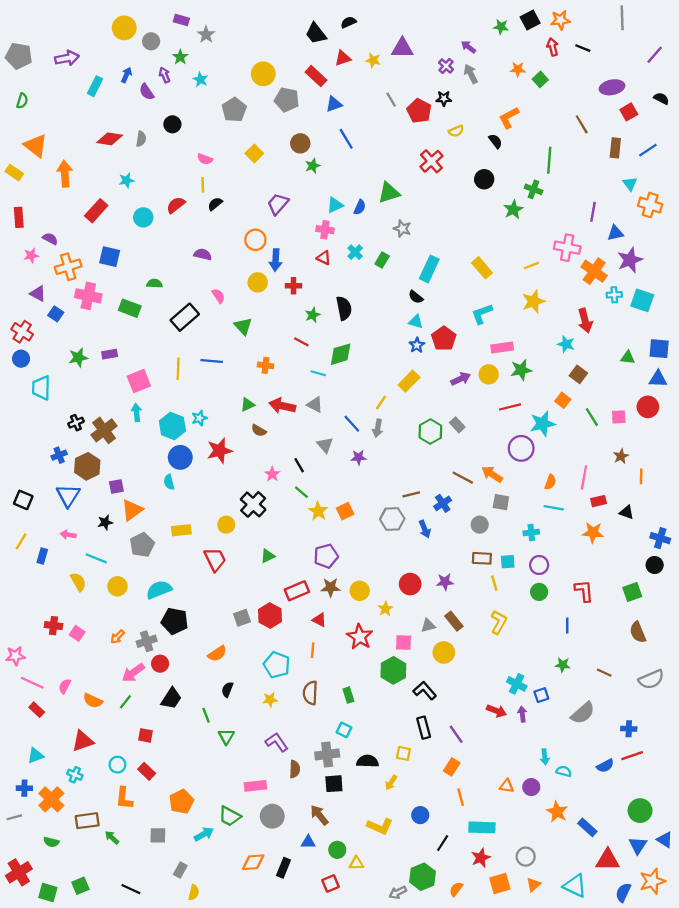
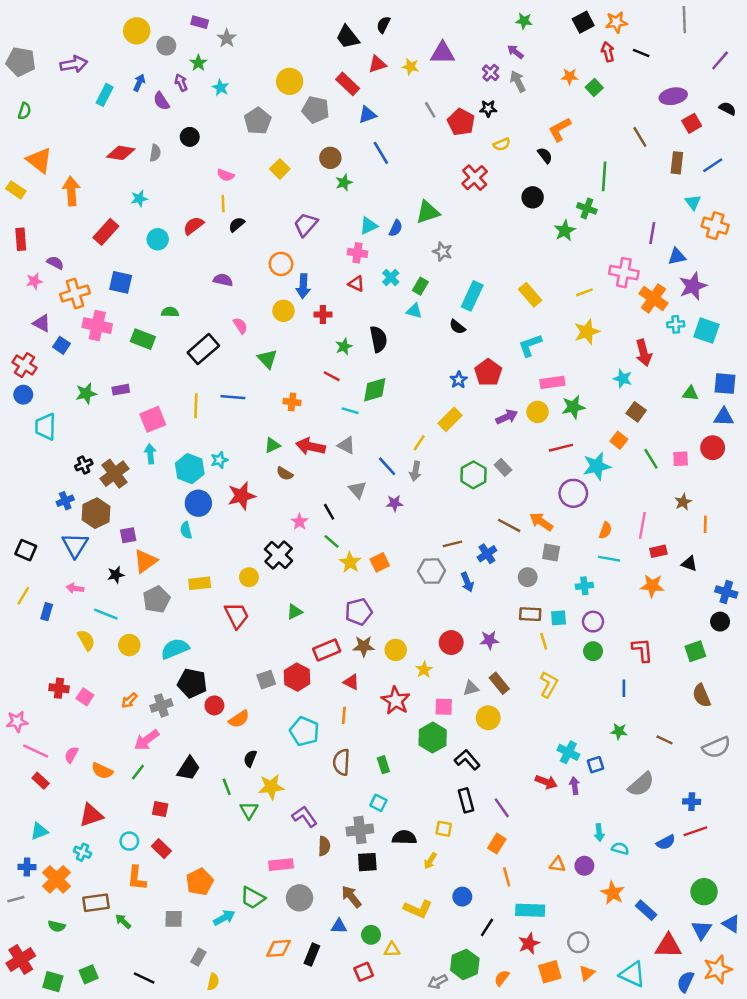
black semicircle: (348, 22) -> (383, 25), turned -40
green star: (501, 27) -> (524, 21), moved
cyan triangle: (416, 322) -> (414, 311), moved
red circle: (160, 664) -> (214, 705), moved
yellow star: (270, 700) -> (271, 787), moved, size x1.5

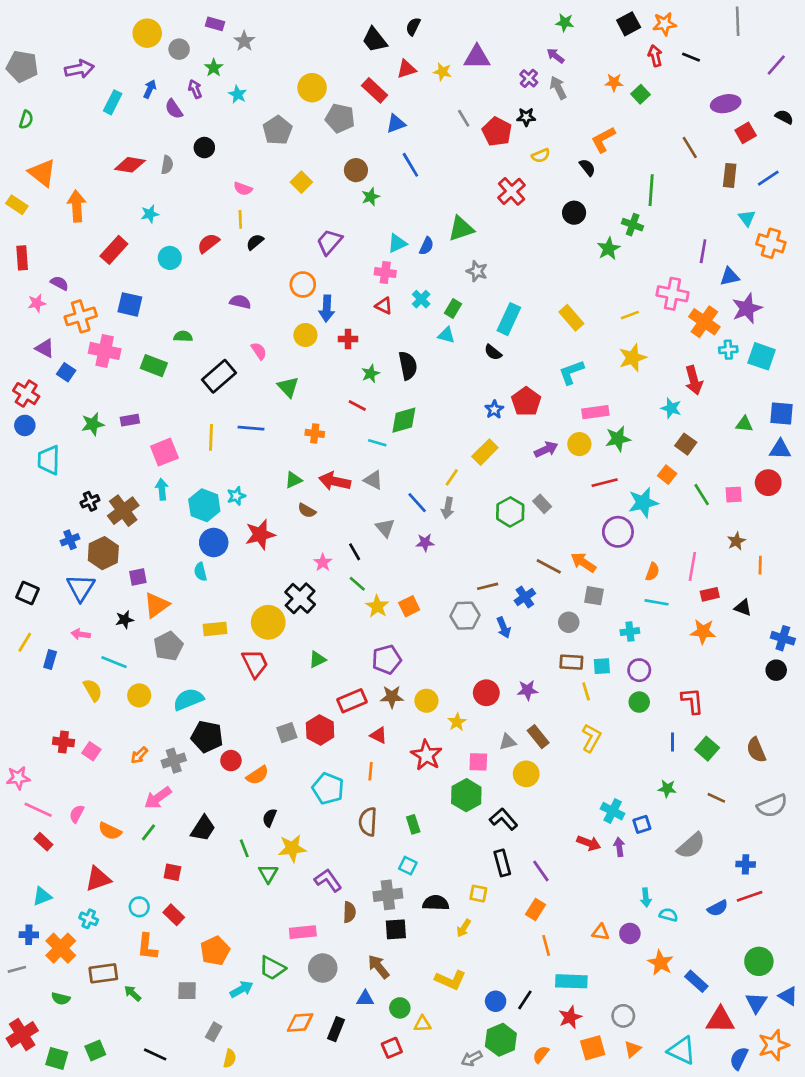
yellow circle: (249, 577) -> (268, 622), size x1.6
green square: (695, 651) -> (707, 749), moved, turned -30
blue circle: (462, 897) -> (496, 1001), moved

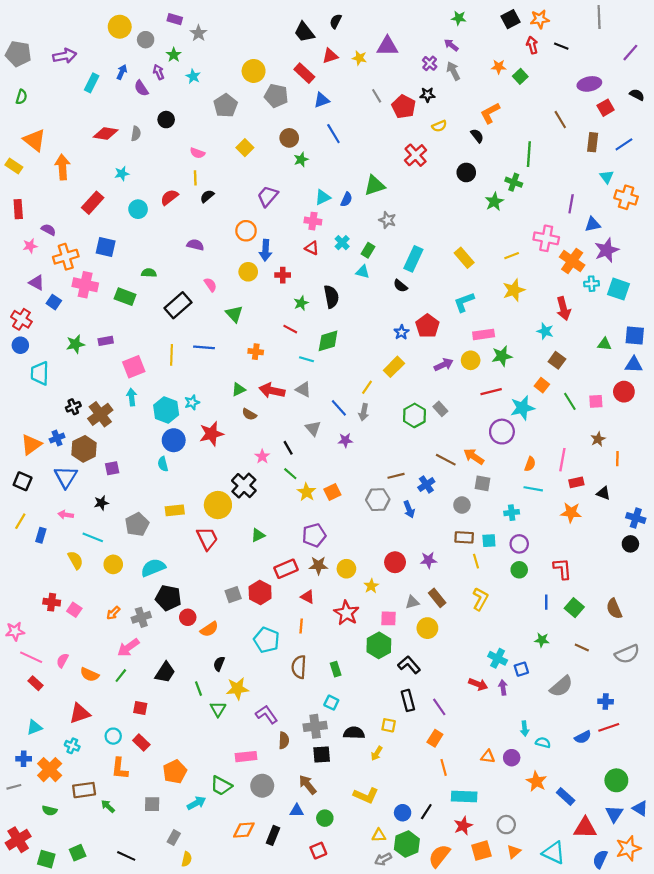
orange triangle: (156, 605) -> (31, 445), moved
yellow triangle: (422, 1024) -> (379, 835), moved
orange semicircle: (541, 1054) -> (439, 856), size x1.6

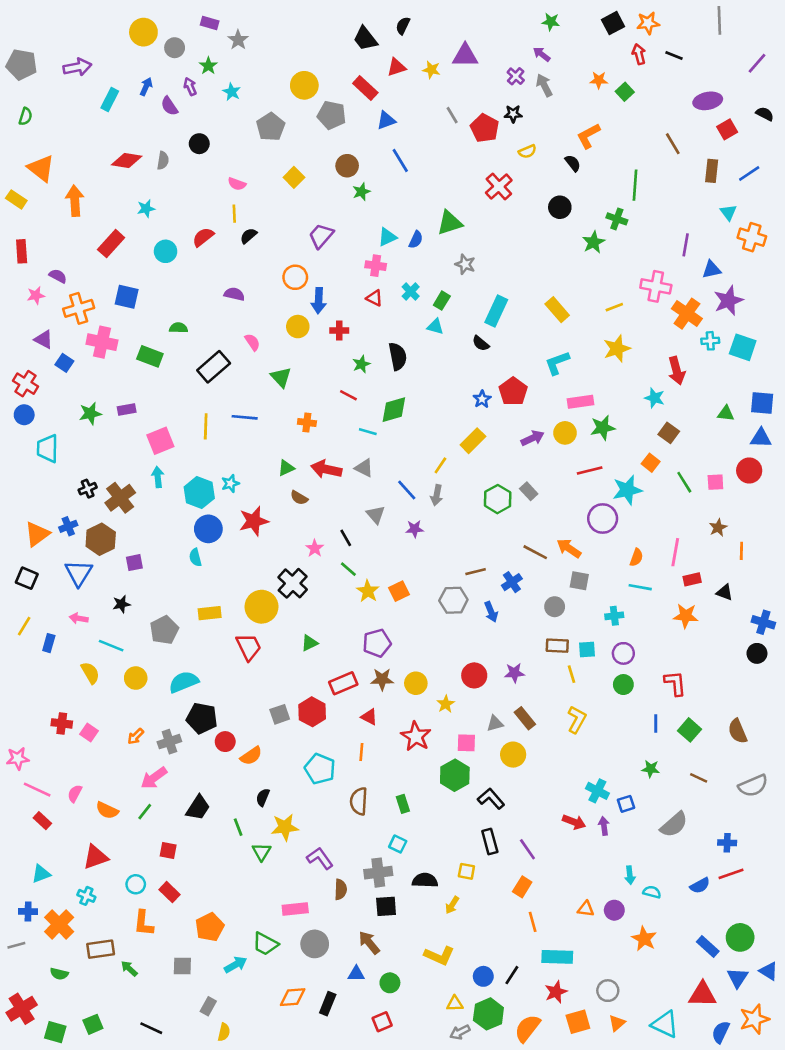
blue rectangle: (566, 797) -> (708, 947), moved

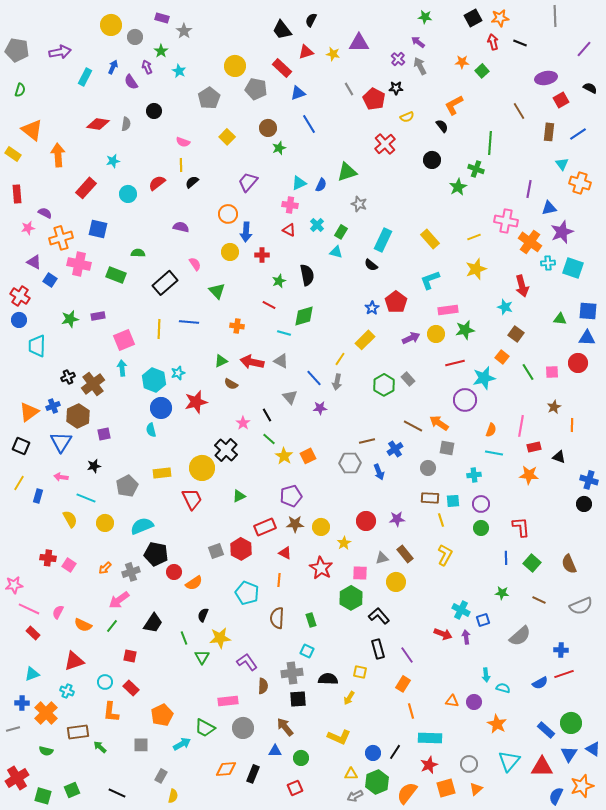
cyan triangle: (665, 1024) -> (509, 761), moved, turned 45

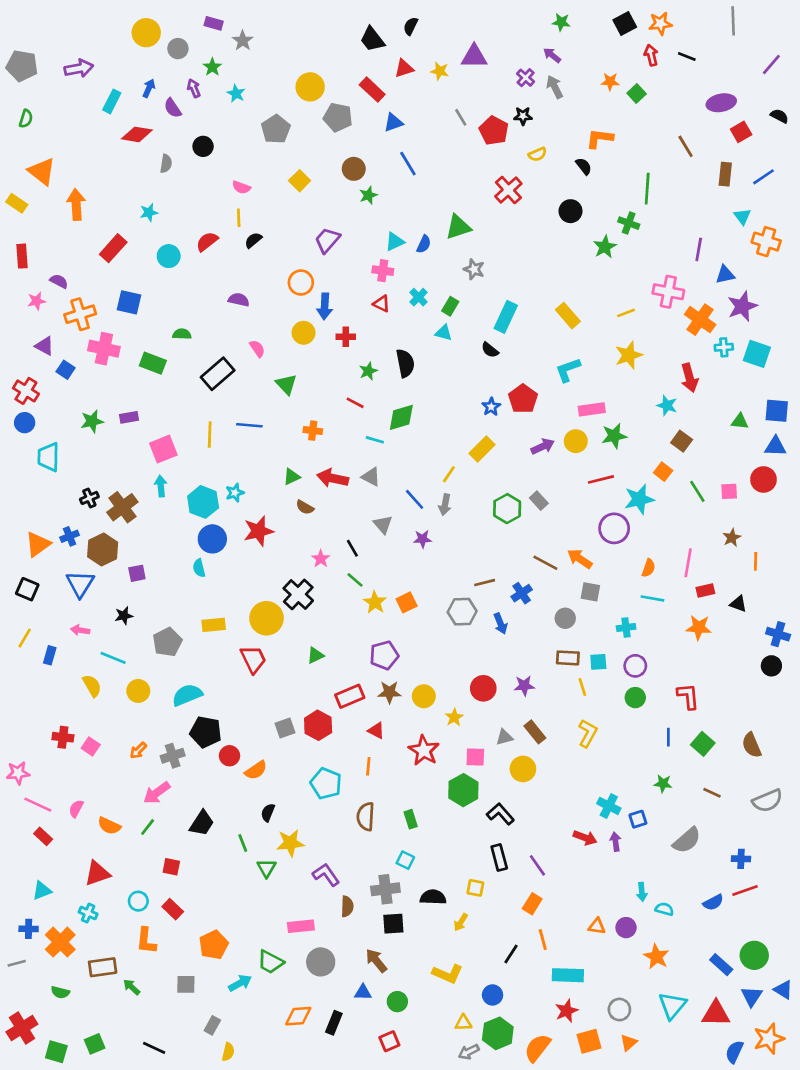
orange L-shape: (454, 105) -> (600, 138), turned 35
red diamond: (98, 124) -> (137, 134), moved
black line: (395, 752) -> (511, 954), moved

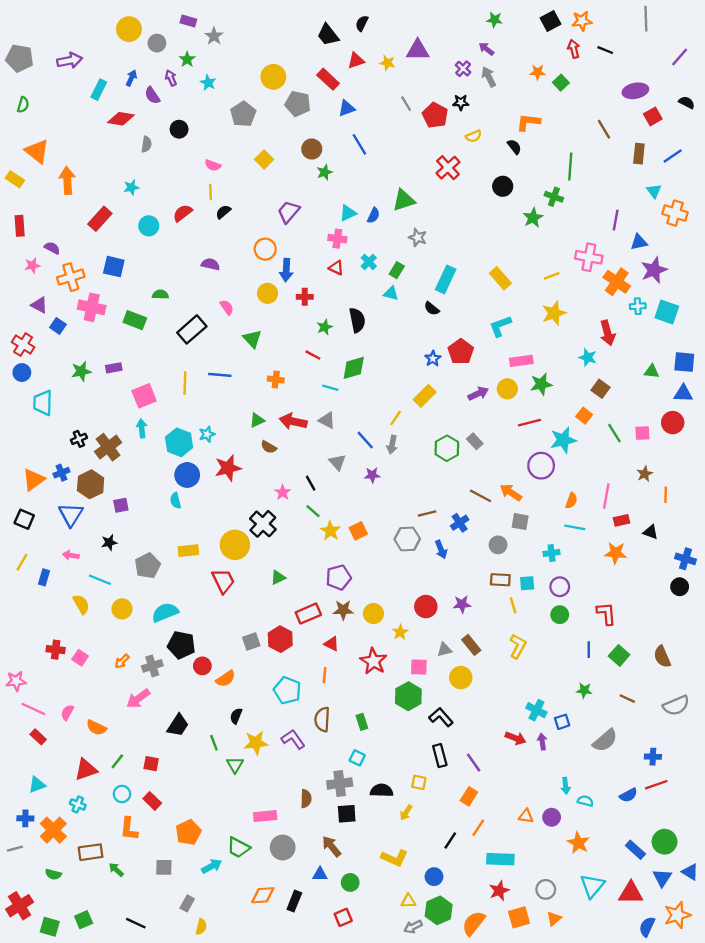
green line: (148, 827) -> (117, 761), moved
purple L-shape: (326, 875) -> (293, 739), moved
orange line: (543, 939) -> (478, 828), turned 48

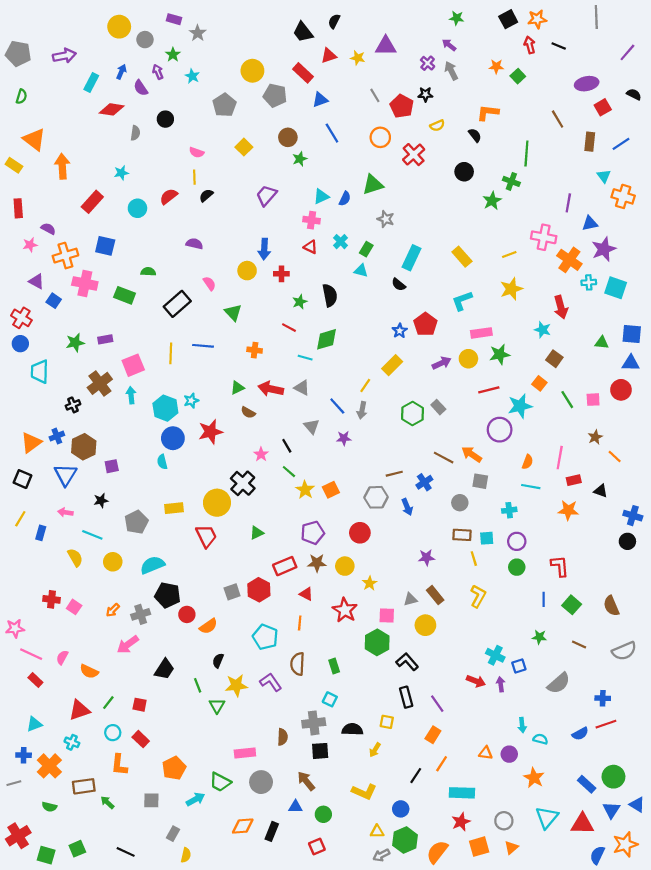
orange circle: (265, 249) -> (380, 137), moved
brown cross: (108, 447) -> (100, 383), moved
orange line: (666, 495) -> (615, 456), turned -48
red circle: (426, 607) -> (360, 533), moved

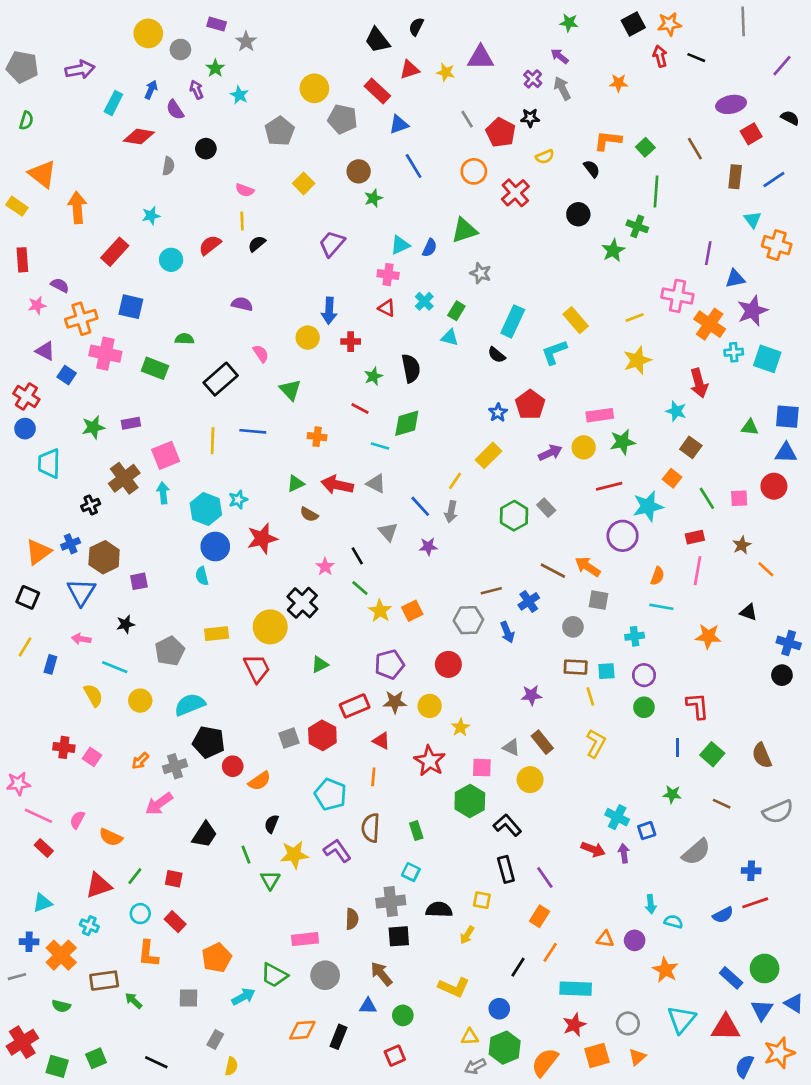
green square: (518, 76) -> (645, 147), moved
cyan L-shape: (462, 301) -> (554, 352), moved
red rectangle: (574, 480) -> (695, 537), moved
gray triangle: (410, 599) -> (511, 747), turned 40

